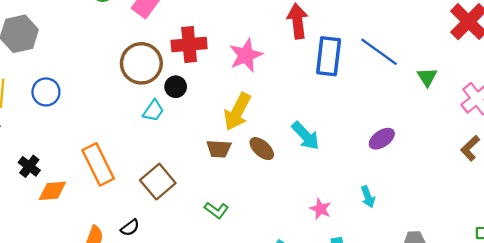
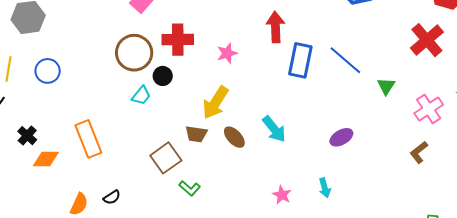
pink star: (246, 55) -> (227, 53), size x0.7
brown square: (158, 182) -> (166, 158), moved

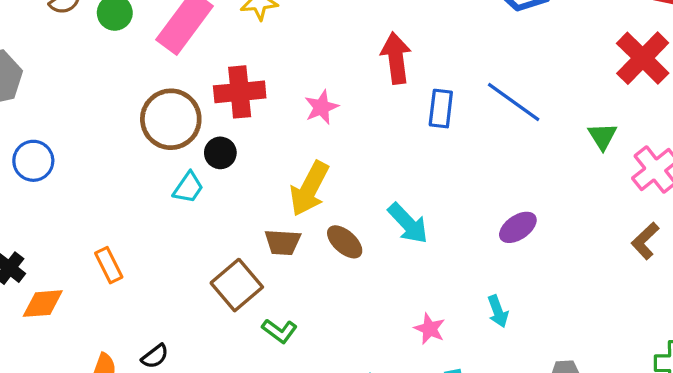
blue rectangle: (300, 60) -> (441, 109), size x0.7
green triangle: (386, 86) -> (602, 136), moved
orange rectangle: (88, 139) -> (109, 265), size x0.6

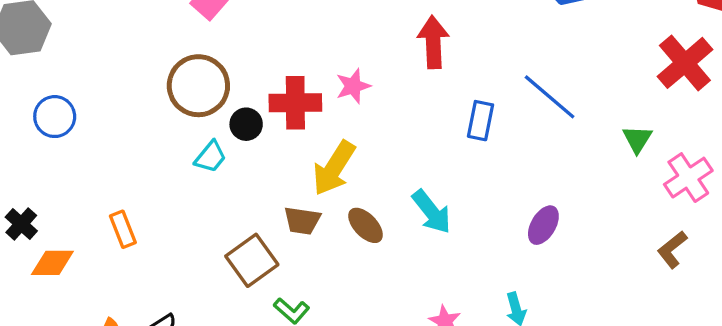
red cross: (240, 92) -> (295, 103), moved
blue rectangle: (441, 109) -> (480, 121), moved
purple ellipse: (518, 227) -> (543, 225), turned -30

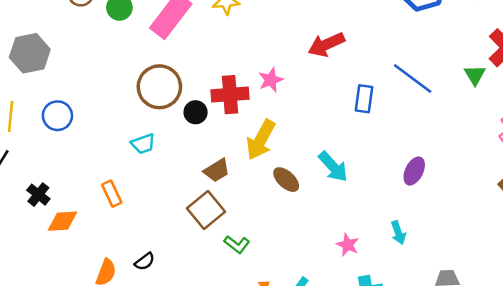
red arrow: (433, 42) -> (326, 45), turned -108
green triangle: (637, 139) -> (475, 75), moved
cyan trapezoid: (211, 157) -> (143, 144), moved, turned 35
brown trapezoid: (302, 221) -> (217, 170), moved, turned -36

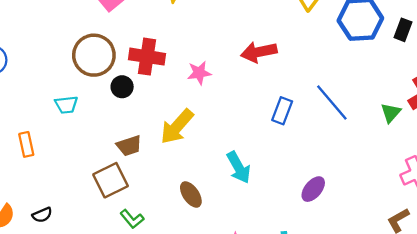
red cross: (230, 95) -> (147, 57), moved
brown ellipse: (286, 180) -> (191, 194), moved

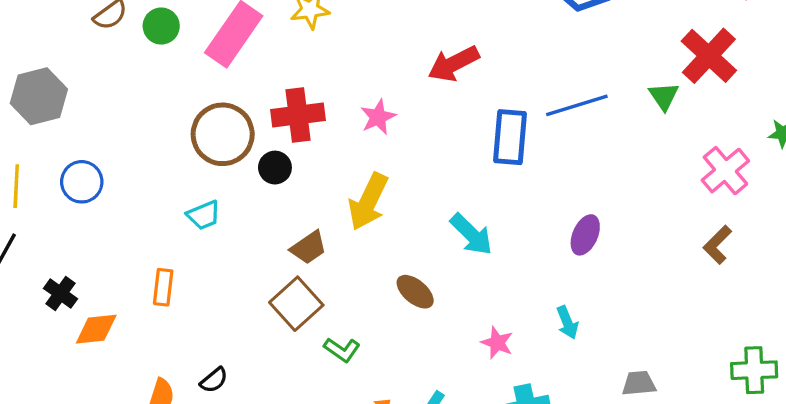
blue line: (332, 102) -> (577, 105), turned -51
blue rectangle: (282, 111) -> (510, 137), size x1.4
orange rectangle: (26, 144) -> (163, 287), turned 35

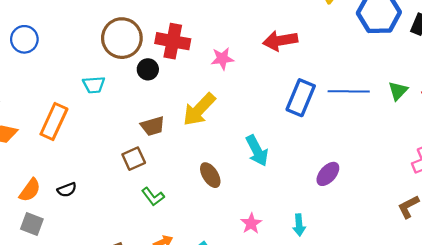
green triangle: (664, 96) -> (398, 91), moved
orange rectangle: (163, 287) -> (54, 122), size x1.5
brown square: (296, 304) -> (134, 159), size x0.7

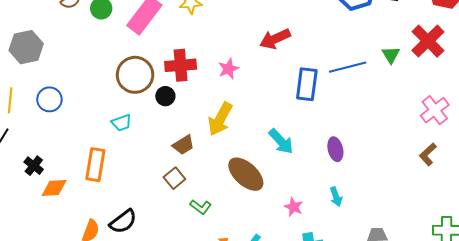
purple ellipse: (328, 174) -> (335, 149), moved, turned -40
brown ellipse: (210, 175) -> (246, 174), size x1.6
black semicircle: (67, 190) -> (123, 222), size x1.6

